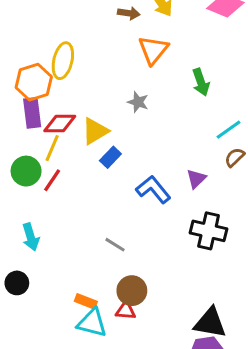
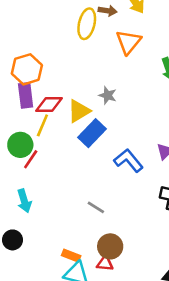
yellow ellipse: (63, 61) -> (87, 24), moved
gray star: (138, 102) -> (108, 95), moved
blue rectangle: (110, 157) -> (92, 133), size x1.5
red line: (52, 180) -> (31, 159), moved

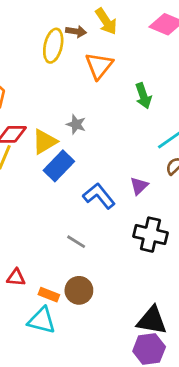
gray line: (96, 207) -> (76, 242), moved
orange rectangle: (71, 256) -> (49, 295), moved
red triangle: (105, 263) -> (16, 277), moved

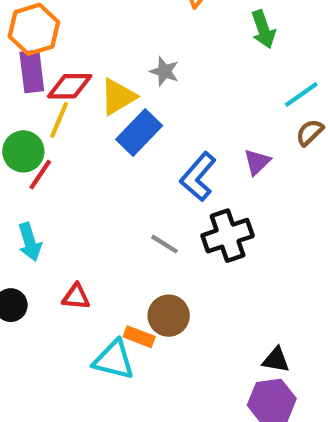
blue L-shape: (99, 196) -> (198, 177), turned -100
black cross: (150, 235) -> (228, 236), moved, turned -32
orange rectangle: (49, 295) -> (139, 337), moved
black triangle: (152, 320) -> (276, 360), size x0.6

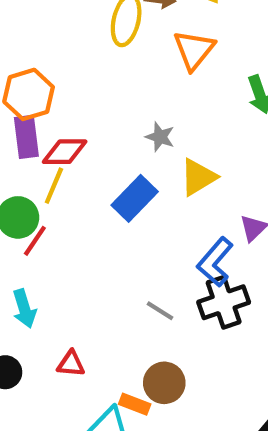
yellow triangle: (118, 97) -> (198, 177), moved
blue L-shape: (198, 177) -> (215, 262), moved

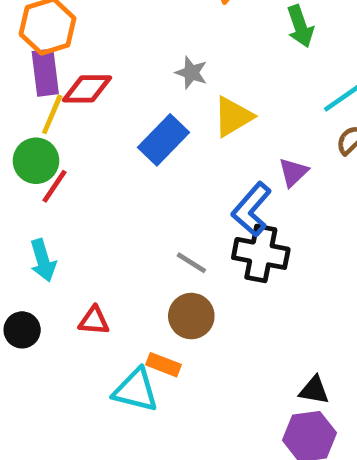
yellow line: (54, 186) -> (52, 114), moved
black cross: (224, 302) -> (261, 253), turned 30
brown circle: (164, 383) -> (191, 316), moved

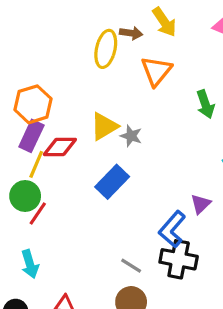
purple rectangle: (45, 73) -> (31, 136), turned 32
yellow triangle: (233, 117) -> (104, 126), moved

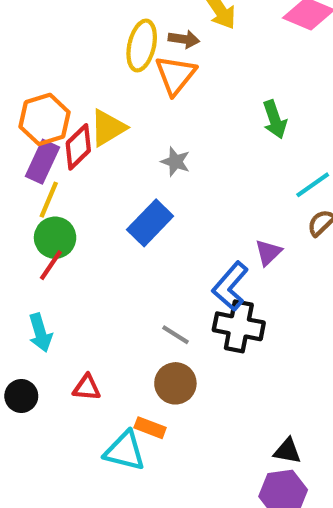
brown arrow: (131, 33) -> (184, 39), moved
orange triangle: (156, 71) -> (175, 75), moved
yellow triangle: (104, 126) -> (108, 128), moved
red diamond: (60, 147) -> (78, 147), moved, turned -44
green circle: (25, 196) -> (55, 238), moved

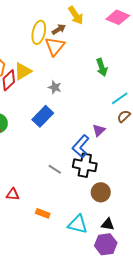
brown arrow: (184, 39) -> (59, 29), turned -40
brown circle: (175, 383) -> (101, 192), moved
cyan triangle: (125, 451) -> (78, 224), moved

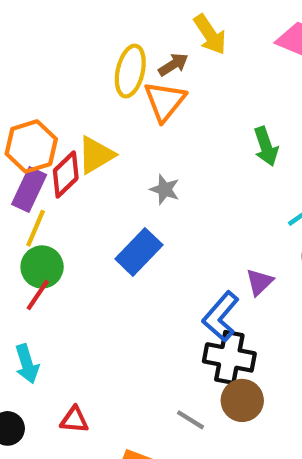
gray line: (55, 169) -> (191, 420), moved
brown circle: (101, 192) -> (242, 400), moved

